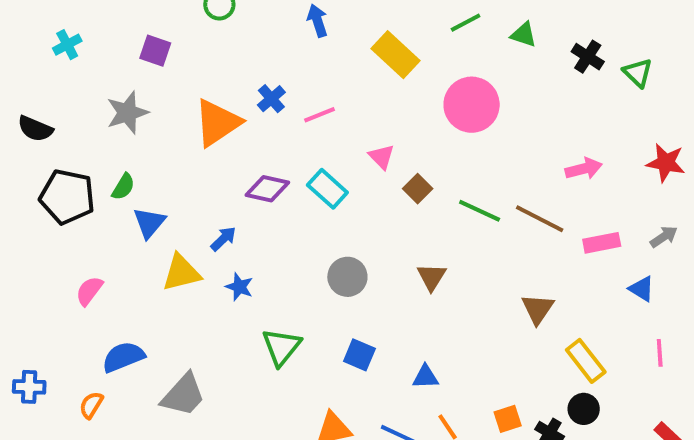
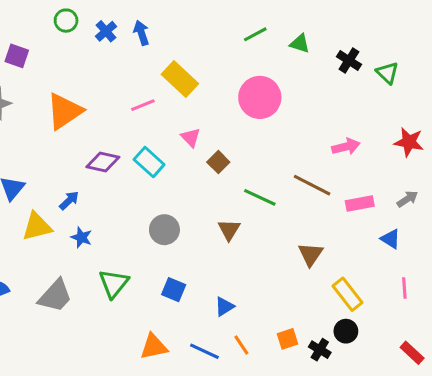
yellow rectangle: (396, 55) -> (180, 79), moved
blue cross: (271, 99) -> (106, 31), moved
green line: (480, 211) -> (260, 197), moved
blue triangle: (426, 377) -> (224, 307), turned -30
gray trapezoid: (183, 395) -> (55, 296), moved

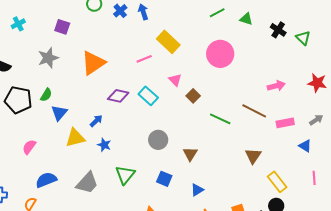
brown triangle: (229, 230) -> (190, 154), moved

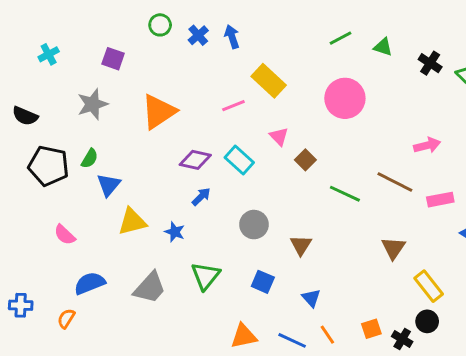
blue arrow: (96, 121) -> (201, 197), moved
pink semicircle: (29, 147) -> (65, 235), turned -84
blue triangle: (197, 190) -> (311, 298), turned -40

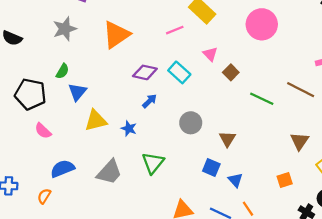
black pentagon: (49, 166) -> (30, 94), moved
blue square: (263, 282) -> (211, 167), moved
orange square: (371, 329) -> (285, 180), moved

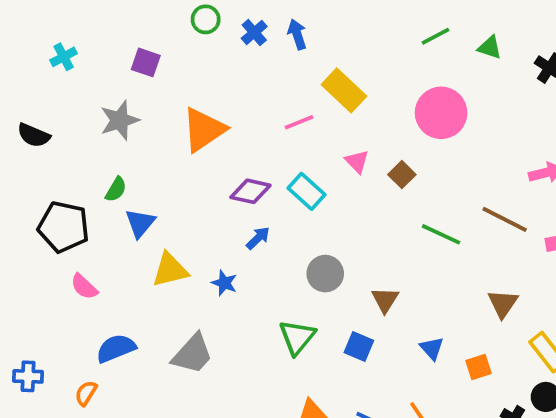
brown square: (231, 72) -> (402, 175), moved
green triangle: (153, 163) -> (297, 337), moved
blue triangle: (235, 180) -> (432, 348), moved

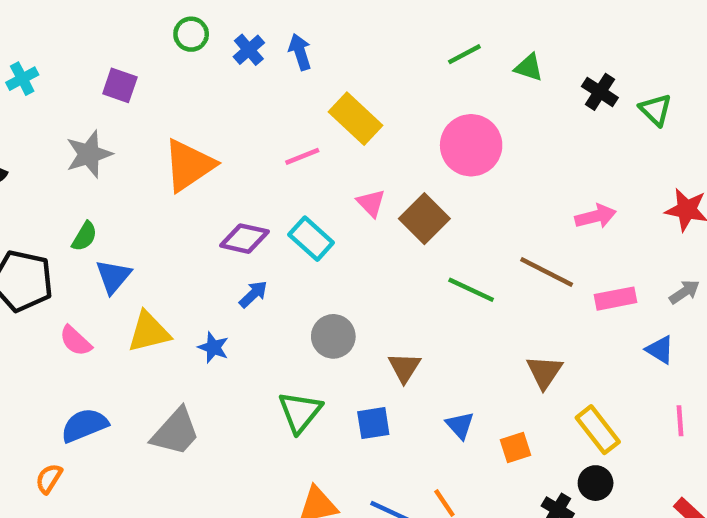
brown square: (402, 175) -> (424, 219), size x1.5
pink semicircle: (84, 287) -> (76, 341), moved
blue square: (359, 346) -> (373, 423), turned -32

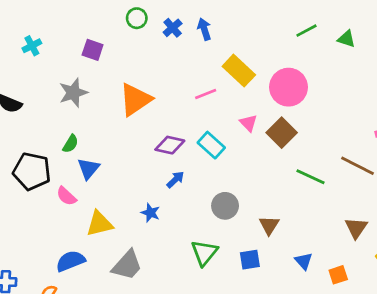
pink circle: (471, 145) -> (288, 87), moved
yellow triangle: (149, 332) -> (99, 224), moved
pink semicircle: (76, 341) -> (66, 196), moved

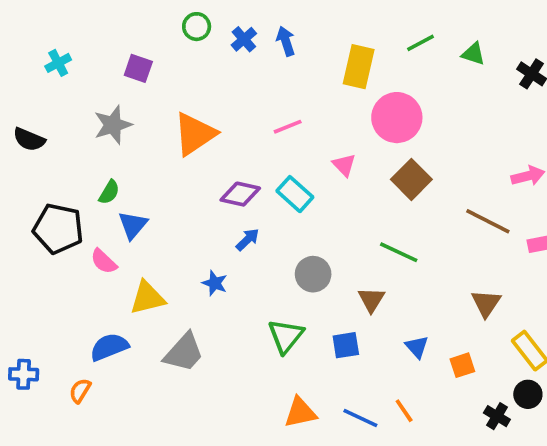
yellow rectangle: (239, 71) -> (359, 67), moved, turned 60
brown square: (282, 133) -> (411, 179), moved
green line: (311, 177) -> (399, 252), moved

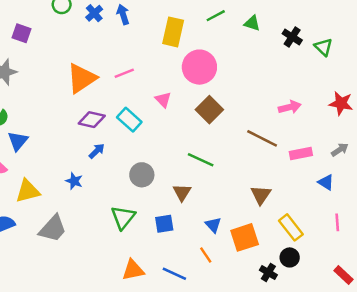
orange triangle: (195, 134) -> (82, 78), moved
orange square: (462, 365) -> (245, 237), size x1.6
orange line: (404, 411) -> (206, 255), moved

